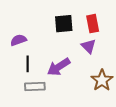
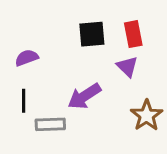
black line: (28, 64) -> (24, 101), moved

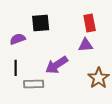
black square: (92, 34) -> (41, 23), moved
purple triangle: (127, 67) -> (86, 45), turned -49

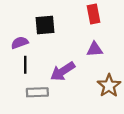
red rectangle: (90, 23) -> (94, 14), moved
black line: (16, 68) -> (25, 65), moved

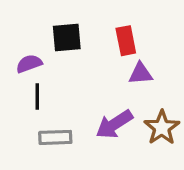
red rectangle: (94, 14) -> (126, 41), moved
purple arrow: (63, 71) -> (114, 124), moved

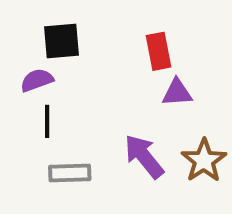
black square: (67, 37) -> (62, 41), moved
purple arrow: (114, 124) -> (144, 156), turned 84

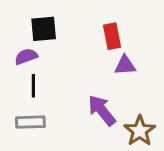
brown star: (204, 161) -> (140, 131), moved
gray rectangle: (70, 173) -> (30, 122), moved

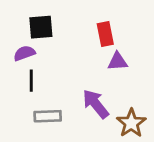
gray rectangle: (30, 122) -> (48, 116), moved

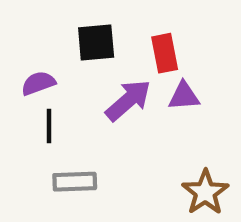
black square: (41, 27) -> (96, 42), moved
purple arrow: (96, 104) -> (128, 100), moved, turned 88

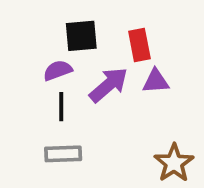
purple semicircle: (38, 83) -> (58, 70), moved
black line: (49, 126) -> (61, 107), moved

